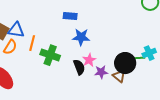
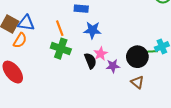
orange line: (32, 43) -> (60, 28), moved, turned -35
brown triangle: (119, 76) -> (137, 82), moved

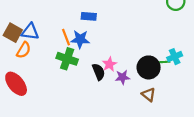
blue star: (92, 30) -> (80, 39), moved

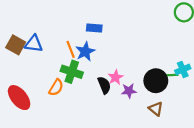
blue star: (80, 39) -> (85, 52), turned -30
orange semicircle: (24, 50) -> (56, 87), moved

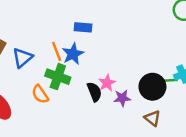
blue triangle: (34, 44) -> (23, 58), moved, turned -48
orange semicircle: (56, 87) -> (40, 94), turned 114

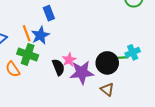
blue rectangle: (83, 27) -> (49, 13), turned 64
purple star: (122, 98) -> (82, 72), size x1.6

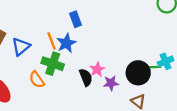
purple star: (82, 72) -> (111, 83), size x0.6

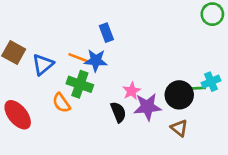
orange line: (52, 41) -> (79, 58), turned -48
blue star: (66, 43) -> (96, 60), turned 30
black semicircle: (86, 77) -> (118, 112), moved
purple star: (111, 83) -> (147, 107), size x1.5

